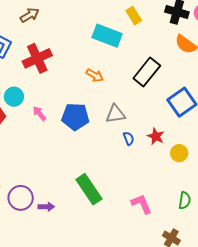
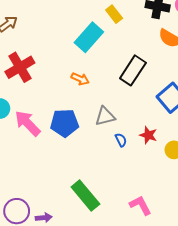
cyan rectangle: (107, 36) -> (89, 37), turned -64
pink arrow: (39, 113) -> (28, 123), size x1.8

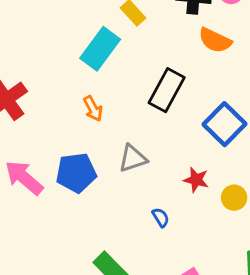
orange arrow: (80, 79) -> (93, 109), turned 42
blue semicircle: (121, 140) -> (161, 217), moved

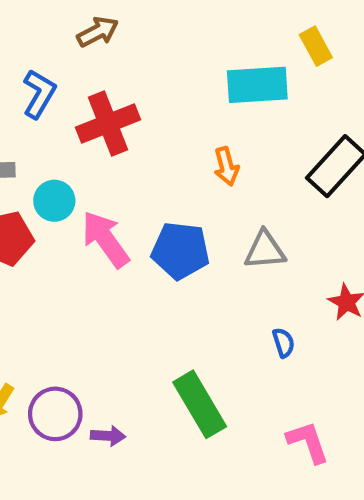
cyan rectangle: (100, 49) -> (257, 85), turned 36

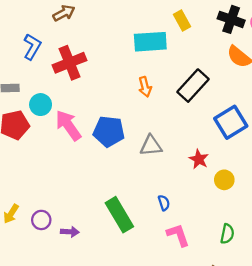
orange arrow: (226, 166) -> (145, 87), moved
gray triangle: (265, 250) -> (151, 146), moved
blue semicircle: (284, 343) -> (164, 203), moved
purple circle: (55, 414) -> (41, 220), size x0.7

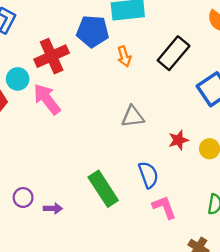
red cross: (70, 63) -> (52, 56), moved
blue pentagon: (109, 131) -> (93, 31), moved
red star: (199, 159) -> (178, 140), moved, turned 30
blue semicircle: (164, 203) -> (148, 175), size x1.6

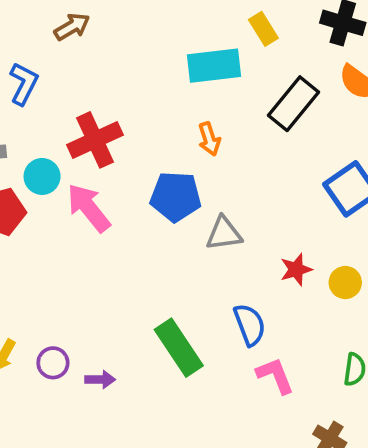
blue pentagon: (93, 31) -> (176, 197), moved
black rectangle: (174, 53) -> (293, 104), moved

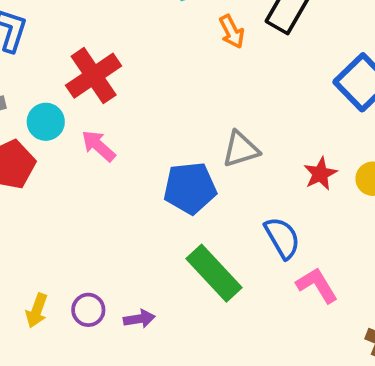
orange arrow: (209, 139) -> (232, 32), moved
blue pentagon: (176, 197) -> (190, 188), moved
pink arrow: (89, 208) -> (99, 146), size x0.7

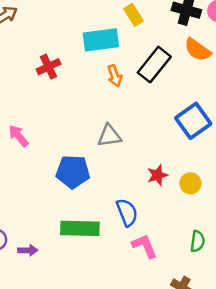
red cross: (94, 76) -> (49, 67), moved, size x0.7
gray triangle: (241, 149) -> (109, 136), moved
green rectangle: (214, 273) -> (80, 228), turned -54

